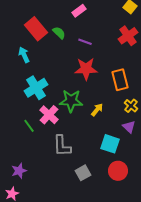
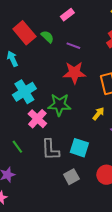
yellow arrow: (97, 110) -> (98, 114), moved
green line: (29, 126) -> (17, 147), moved
cyan square: (110, 144) -> (79, 148), moved

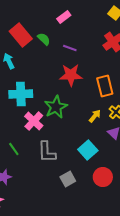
cyan cross: (24, 92) -> (21, 94), turned 30
green star: (59, 105) -> (56, 107), turned -30
cyan square: (79, 148) -> (88, 150), moved, turned 30

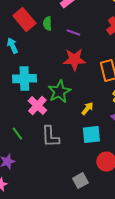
green semicircle: (44, 39) -> (47, 24), turned -136
yellow arrow: (95, 116) -> (87, 109), moved
cyan square: (88, 150) -> (91, 135), turned 36
gray square: (68, 179) -> (80, 181), moved

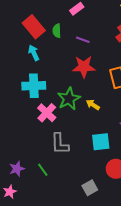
cyan arrow: (12, 46) -> (34, 53), moved
yellow arrow: (87, 109) -> (93, 105), moved, turned -96
green line: (17, 134) -> (43, 170), moved

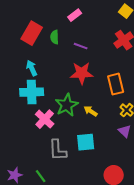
red rectangle: (34, 27) -> (32, 33), turned 70
cyan arrow: (34, 53) -> (32, 68), moved
cyan square: (101, 142) -> (86, 142), moved

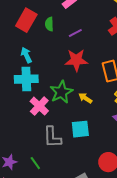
purple line: (81, 46) -> (75, 33), turned -48

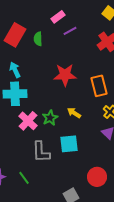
purple line: (75, 33) -> (70, 31), moved
green star: (61, 92) -> (50, 118), moved, size x0.7

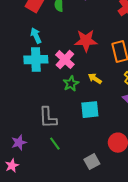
pink cross: (28, 121) -> (65, 60), moved
gray L-shape: (41, 152) -> (48, 118), moved
green line: (24, 178) -> (55, 144), moved

